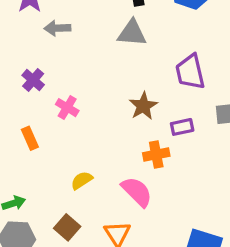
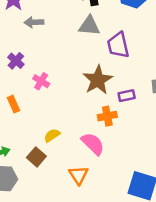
purple trapezoid: (190, 72) -> (118, 45), moved
brown star: (143, 106) -> (98, 80), size x1.4
brown square: (67, 227) -> (36, 157), moved

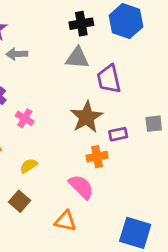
yellow semicircle: (52, 135) -> (29, 166), moved
orange triangle: (78, 175) -> (65, 221), turned -45

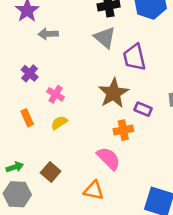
gray triangle: (77, 58) -> (105, 38), turned 35
purple rectangle: (118, 134) -> (143, 109), turned 35
yellow semicircle: (29, 166) -> (59, 123), moved

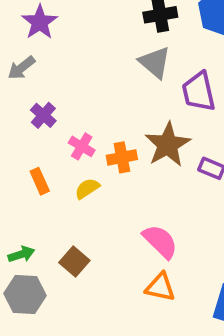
gray arrow: (48, 34) -> (21, 68), moved, turned -36
orange cross: (123, 130) -> (122, 157), moved
orange triangle: (94, 191) -> (160, 287), moved

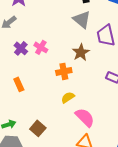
brown star: (168, 145) -> (81, 52), moved, size x0.7
pink cross: (82, 146) -> (41, 47), moved
yellow semicircle: (87, 188) -> (68, 97), moved

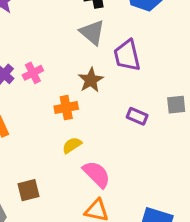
pink cross: (41, 47) -> (33, 73), turned 32
brown square: (38, 128) -> (29, 190), turned 35

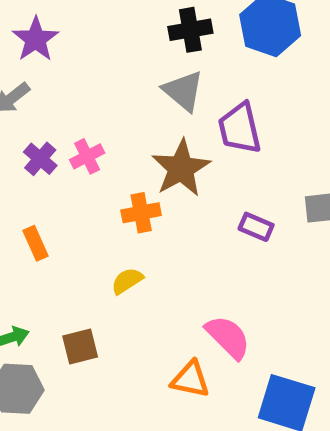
brown star: (91, 80) -> (181, 168), size x1.4
yellow semicircle: (72, 145) -> (127, 281), moved
pink semicircle: (97, 174) -> (228, 337), moved

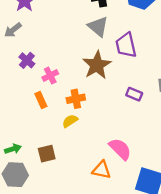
pink cross: (87, 156) -> (50, 76), moved
orange cross: (141, 213) -> (76, 99), moved
orange rectangle: (36, 243) -> (41, 100), moved

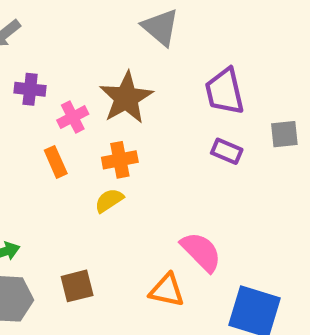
purple trapezoid: (126, 45) -> (225, 91), moved
purple cross: (27, 60) -> (30, 89), turned -35
brown star: (97, 65) -> (126, 98), moved
brown square: (47, 154) -> (77, 286), moved

